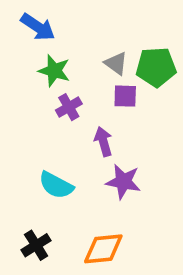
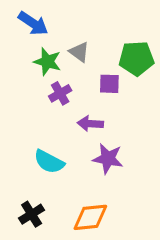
gray triangle: (116, 63) -> (79, 52), moved
purple arrow: (103, 142) -> (90, 124), turned -70

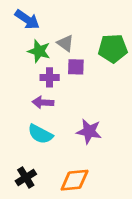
purple square: (109, 84) -> (76, 67), moved
purple cross: (60, 93) -> (50, 77), turned 30
purple arrow: (90, 124) -> (43, 102), moved

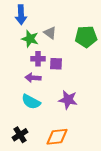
blue arrow: (27, 20) -> (21, 15), turned 54
purple square: (76, 67) -> (56, 64), moved

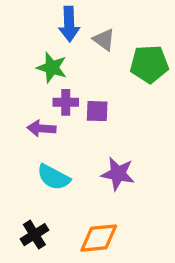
blue arrow: (21, 15) -> (69, 24), moved
gray triangle: (50, 33) -> (104, 40), moved
purple arrow: (33, 78) -> (41, 128), moved

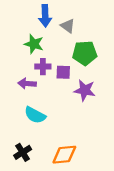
green pentagon: (149, 64) -> (85, 53), moved
purple star: (118, 174) -> (85, 90), moved

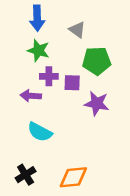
blue arrow: (45, 16) -> (37, 18), moved

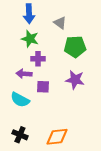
purple square: (72, 83) -> (43, 87), moved
cyan semicircle: (40, 132) -> (20, 100), moved
black cross: (26, 175) -> (20, 135), turned -35

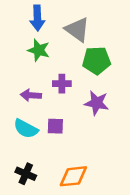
gray triangle: (60, 23) -> (77, 30), size x1.5
purple cross: (38, 59) -> (62, 84), moved
purple square: (43, 87) -> (55, 126), moved

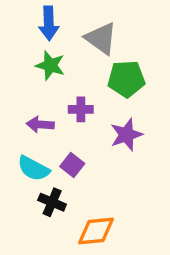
purple star: (97, 103) -> (126, 135), turned -30
purple square: (55, 126) -> (72, 165), turned 36
black cross: (26, 174) -> (52, 202), moved

